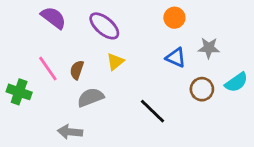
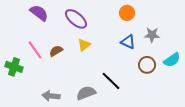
brown semicircle: (77, 70) -> (56, 51), turned 40
gray semicircle: (91, 97) -> (86, 93), moved

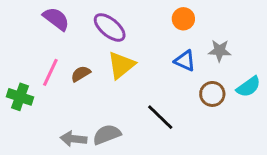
yellow triangle: (84, 45) -> (121, 65), size x1.5
pink line: (35, 50) -> (50, 72), turned 60
gray semicircle: (86, 93) -> (107, 134), moved

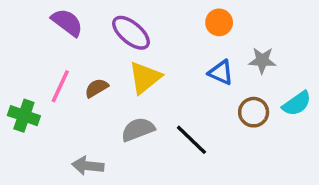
gray semicircle: (107, 134) -> (138, 129), moved

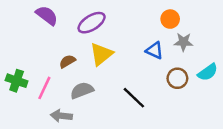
orange circle: (219, 22) -> (170, 19), moved
purple ellipse: (131, 33) -> (92, 23), turned -72
pink line: (60, 86) -> (44, 88), moved
gray semicircle: (138, 129) -> (82, 90), moved

